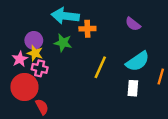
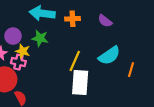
orange cross: (87, 29) -> (73, 19), moved
yellow star: (35, 53) -> (23, 51), moved
white rectangle: (133, 88) -> (80, 83), moved, size x1.6

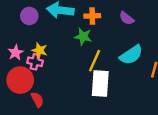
purple circle: (13, 36) -> (29, 16), moved
green star: (40, 38) -> (83, 37), moved

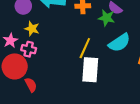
green star: (83, 37) -> (106, 18), moved
yellow star: (40, 50) -> (32, 29), moved

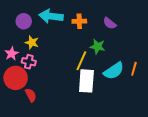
green star: (106, 18) -> (98, 47), moved
cyan semicircle: (119, 43) -> (114, 71), moved

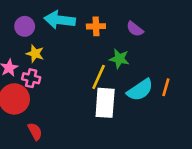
red semicircle: (31, 95) -> (35, 131), moved

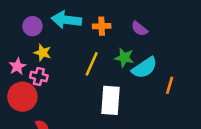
yellow line: (99, 77) -> (92, 64), moved
cyan semicircle: (140, 90) -> (144, 68), moved

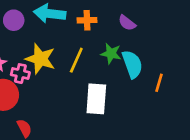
yellow star: (43, 53) -> (40, 59), moved, size x1.6
cyan semicircle: (144, 68) -> (132, 64), turned -76

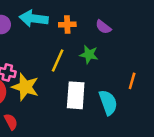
yellow star: (40, 59) -> (25, 87), moved
cyan semicircle: (132, 64) -> (108, 102), moved

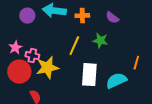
yellow star: (25, 87) -> (47, 68), turned -30
cyan semicircle: (108, 102) -> (116, 81), turned -95

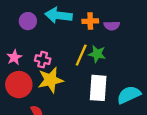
purple semicircle: (112, 18) -> (112, 26), moved, turned -40
green star: (100, 41) -> (97, 54), moved
pink cross: (32, 56) -> (43, 60), moved

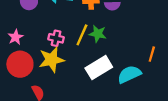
pink cross: (43, 60) -> (56, 38), moved
white rectangle: (98, 88) -> (99, 68), turned 55

